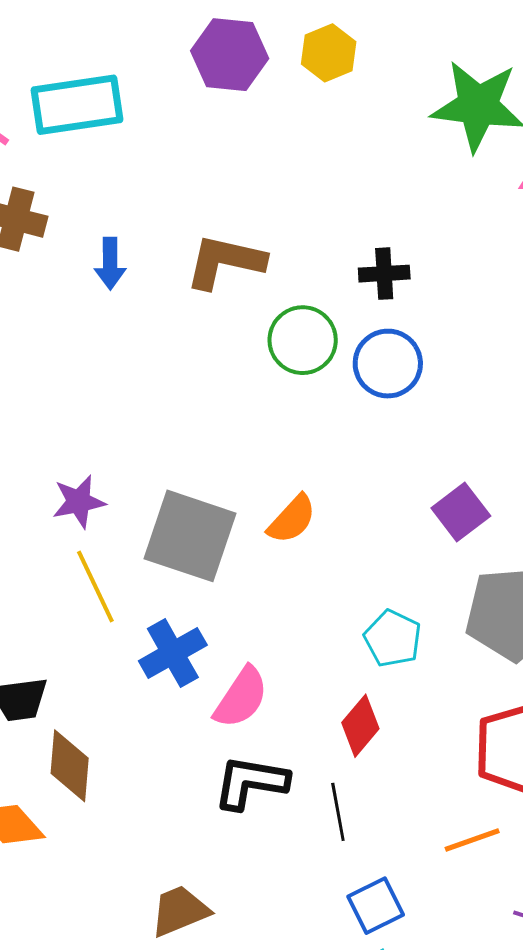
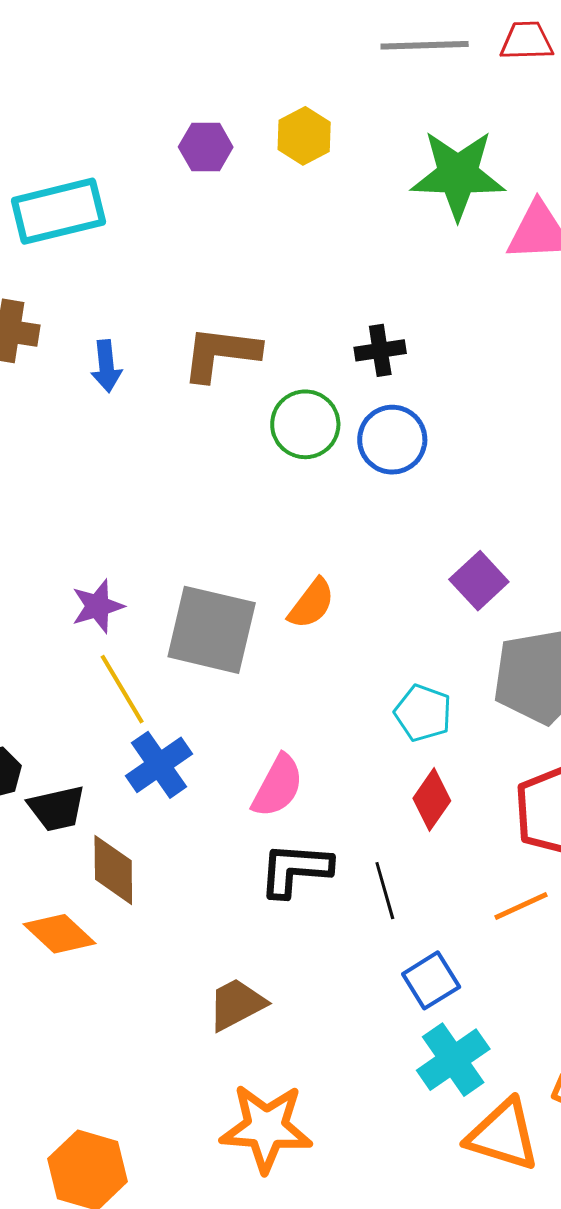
purple hexagon: (230, 55) -> (206, 147), size x0.7
blue cross: (173, 653) -> (159, 765), moved
red diamond: (360, 726) -> (432, 799), moved

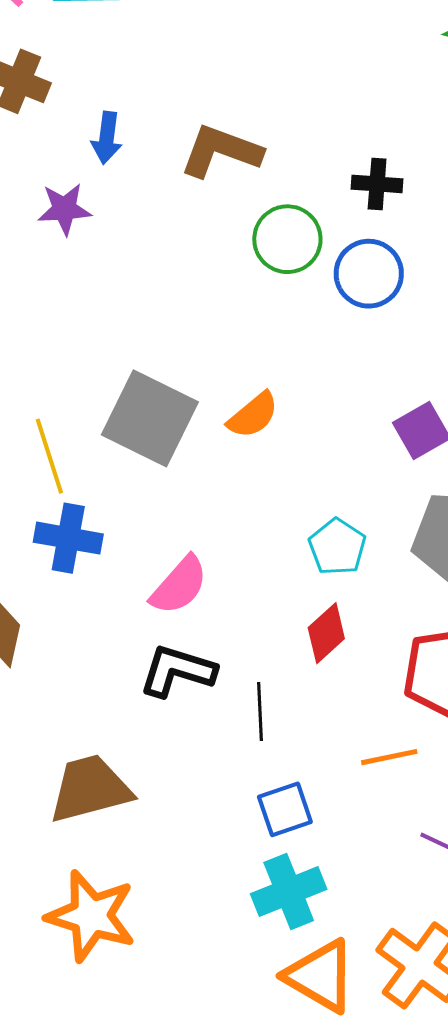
purple star: (98, 606) -> (64, 209), moved
blue cross: (159, 765) -> (68, 538), turned 32
brown trapezoid: (237, 1004) -> (90, 789), size x1.4

